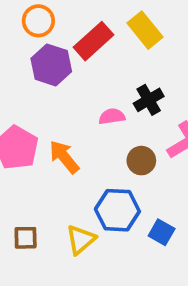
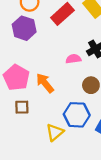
purple hexagon: (51, 65) -> (24, 28), moved
brown square: (26, 238) -> (22, 107), moved

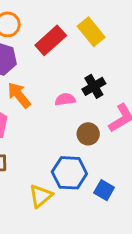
orange arrow: (45, 83) -> (19, 95), moved

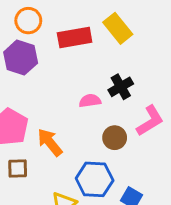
red rectangle: (51, 40) -> (75, 38), turned 32
orange arrow: (19, 95) -> (50, 142), moved

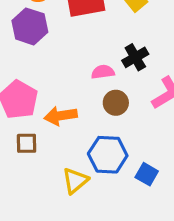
brown circle: (115, 138) -> (116, 103), moved
orange arrow: (50, 142) -> (61, 116), turned -60

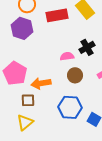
brown square: (27, 143) -> (28, 100), moved
yellow triangle: (75, 181) -> (25, 122), moved

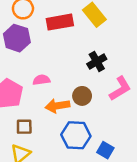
pink semicircle: (67, 56) -> (41, 80), moved
orange arrow: (41, 83) -> (57, 106), moved

